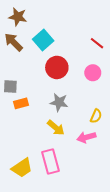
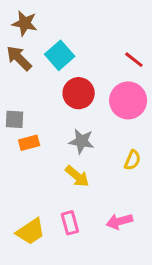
pink circle: (93, 73) -> (128, 100), size x1.6
pink arrow: (86, 137) -> (119, 221), moved
pink rectangle: (51, 162) -> (70, 223), size x0.7

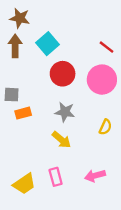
brown arrow: (19, 58) -> (15, 46), turned 45

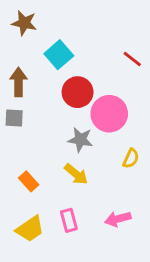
brown arrow: (15, 46) -> (18, 82), moved
pink circle: (102, 80) -> (109, 114), moved
orange rectangle: (23, 113) -> (29, 181), moved, turned 63

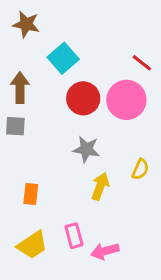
pink circle: (109, 114) -> (126, 100), moved
yellow arrow: (76, 174) -> (100, 186), moved, turned -110
orange rectangle: (29, 181) -> (31, 194), turned 48
pink arrow: (118, 219) -> (105, 251), moved

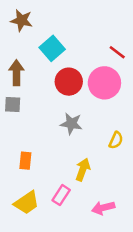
yellow arrow: (100, 186) -> (83, 170), moved
pink rectangle: (74, 236) -> (61, 195), turned 48
pink arrow: (105, 251) -> (103, 208), moved

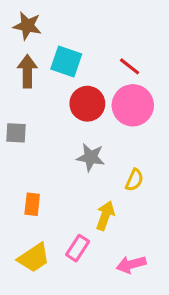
cyan square: (52, 48) -> (66, 61), turned -30
red line: (117, 52) -> (130, 66), moved
brown arrow: (16, 73) -> (27, 71), moved
yellow semicircle: (116, 140) -> (134, 180), moved

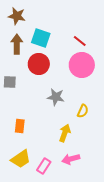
red circle: (87, 104) -> (39, 64), moved
pink rectangle: (78, 248) -> (44, 166), moved
pink arrow: (131, 264) -> (71, 159), moved

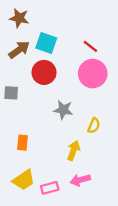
brown arrow: (17, 44) -> (19, 50), turned 54
pink rectangle: (44, 166) -> (50, 188), turned 42

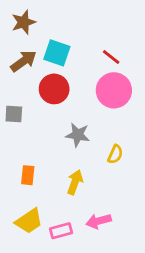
brown star: (19, 18) -> (24, 22), turned -30
yellow arrow: (73, 151) -> (75, 182), moved

